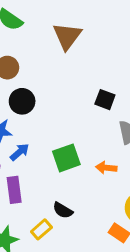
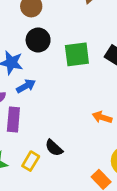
green square: (66, 158) -> (77, 54), moved
yellow rectangle: (41, 229) -> (31, 161), turned -30

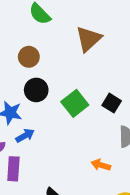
green square: (77, 54) -> (75, 103), turned -30

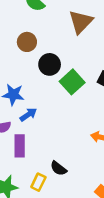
black circle: (36, 90) -> (50, 64), moved

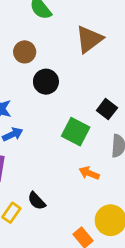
green square: (72, 82) -> (76, 132), moved, turned -30

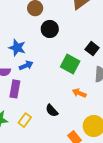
black semicircle: (37, 201) -> (52, 111), moved

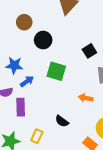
black square: (92, 49) -> (89, 51), turned 32
green square: (70, 64) -> (56, 71), moved

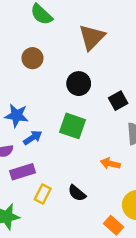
black circle: (43, 40) -> (79, 84), moved
purple rectangle: (21, 107) -> (22, 172), turned 72
yellow rectangle: (37, 136) -> (43, 194), moved

